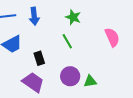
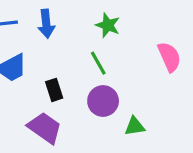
purple circle: (70, 76) -> (103, 101), moved

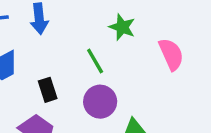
green star: (108, 25) -> (122, 27), moved

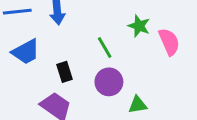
green star: (122, 27) -> (139, 26), moved

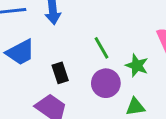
green star: (139, 26) -> (137, 66), moved

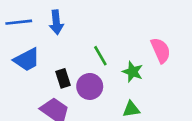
purple circle: (106, 83) -> (90, 86), moved

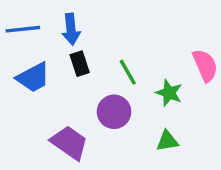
black rectangle: (63, 78) -> (80, 64), moved

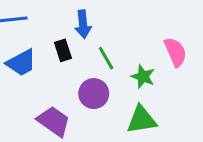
blue arrow: (71, 29) -> (83, 24), moved
green triangle: (167, 141) -> (142, 120), size x1.5

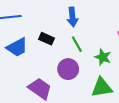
blue arrow: (83, 24) -> (72, 17), moved
black rectangle: (63, 50) -> (46, 39), turned -48

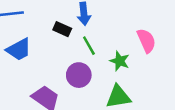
black rectangle: (46, 39) -> (62, 29), moved

